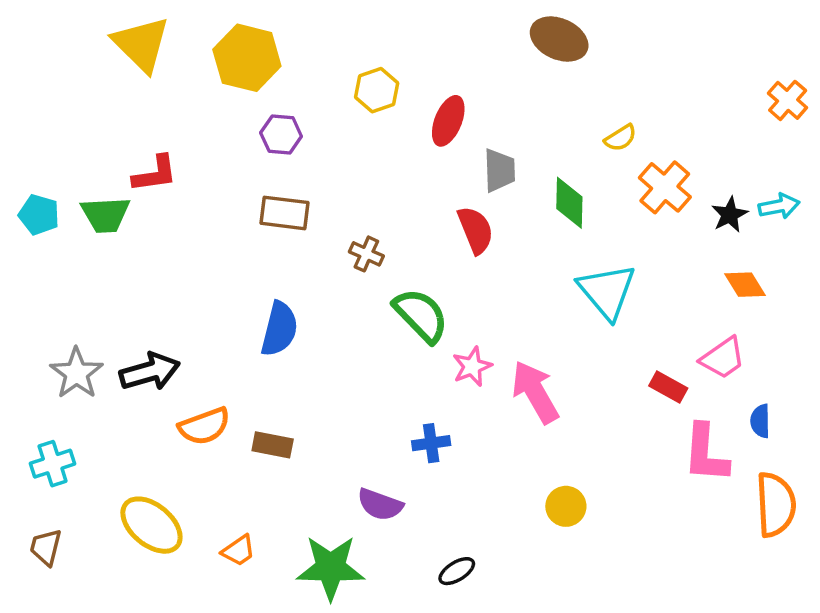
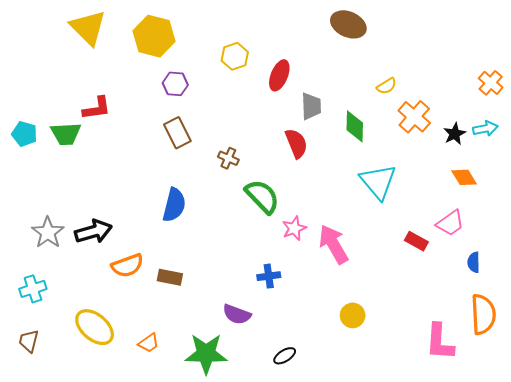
orange cross: (788, 100) -> (491, 83), moved
brown rectangle: (285, 213) -> (177, 133), turned 56
pink L-shape: (706, 453) -> (440, 342), moved

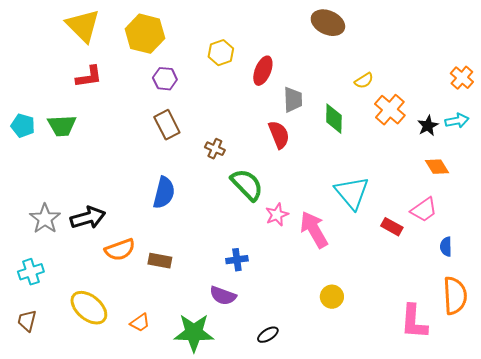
red L-shape: (97, 108) -> (89, 77), moved
cyan triangle: (378, 182) -> (352, 193), moved
blue cross: (269, 276) -> (237, 260), moved

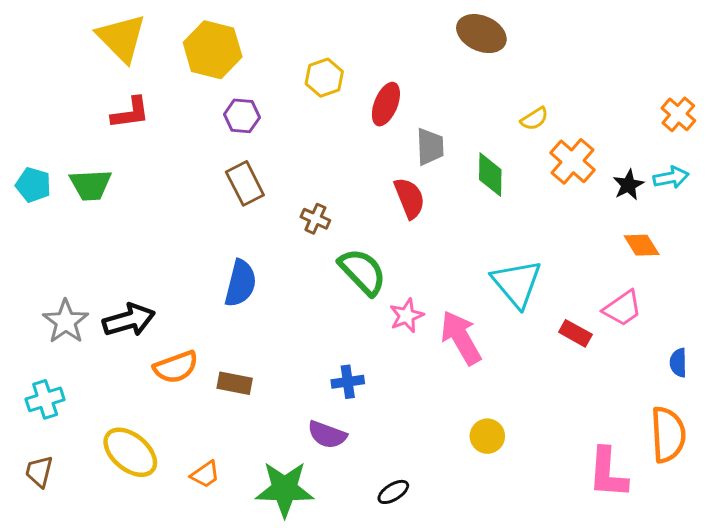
blue semicircle: (446, 247) -> (678, 363), moved

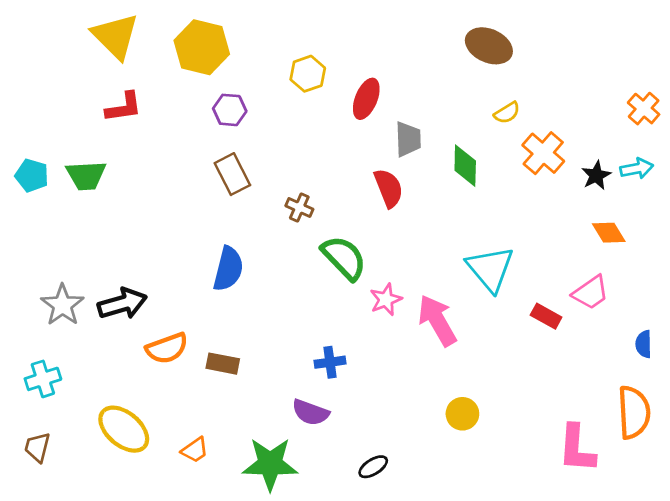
brown ellipse: (481, 34) -> (489, 46), moved

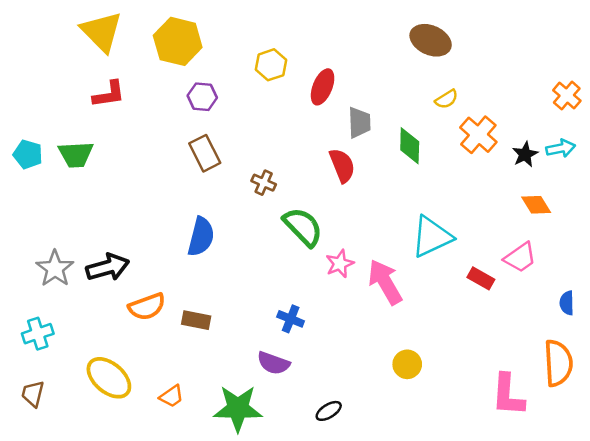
cyan triangle: (490, 269) -> (432, 237), turned 45
blue cross: (330, 362) -> (291, 319), turned 30

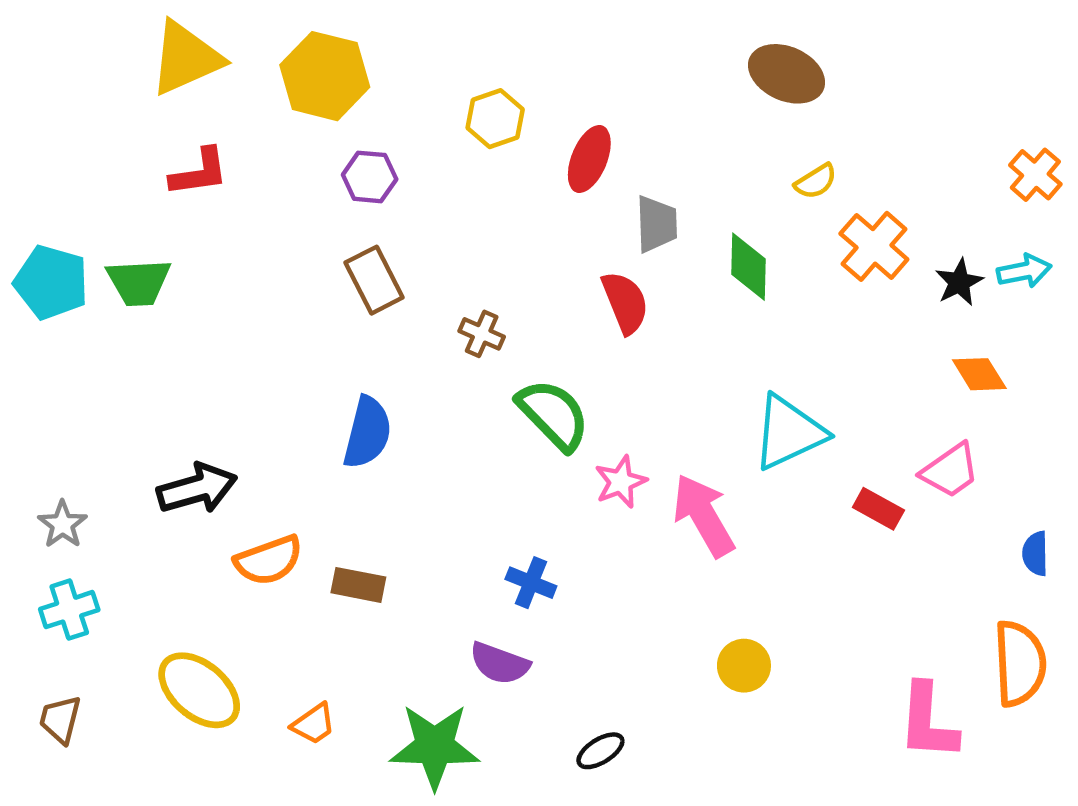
yellow triangle: (102, 32) -> (186, 58), turned 51
cyan pentagon: (28, 154) -> (51, 282), size x1.4
gray star: (55, 269) -> (62, 524), moved, size x0.7

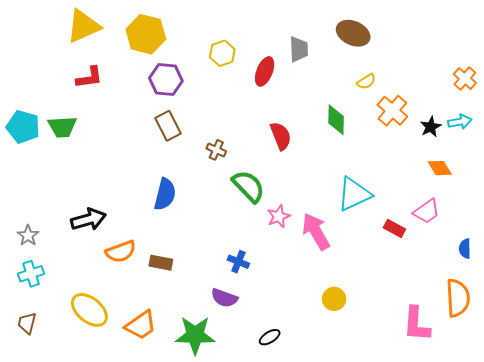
purple hexagon: (370, 177) -> (166, 79), size x1.4
gray trapezoid: (657, 224) -> (299, 49), moved
orange trapezoid: (314, 724) -> (141, 325), size x1.6

